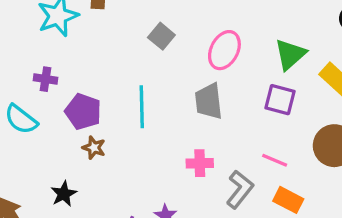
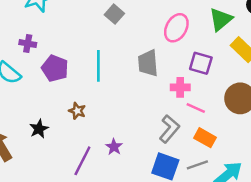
pink ellipse: (224, 50) -> (176, 28), moved
green triangle: (290, 54) -> (221, 19), moved
brown star: (94, 148) -> (77, 111), moved
pink cross: (200, 163) -> (180, 87), moved

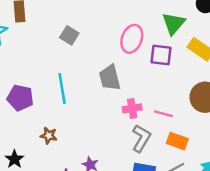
purple square: (201, 63) -> (161, 55), moved
pink cross: (180, 87) -> (132, 108), moved

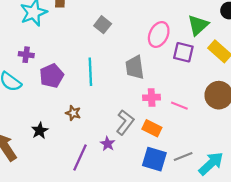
purple pentagon: (20, 98) -> (52, 76), turned 30
gray L-shape: (141, 138) -> (125, 122), moved
orange rectangle: (177, 141) -> (152, 128), moved

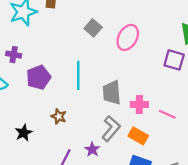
pink ellipse: (159, 34) -> (128, 37), moved
gray trapezoid: (135, 67) -> (112, 93), moved

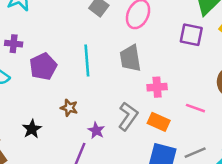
gray trapezoid: (112, 93) -> (130, 58), moved
pink line: (167, 114) -> (195, 108), moved
purple star: (92, 149) -> (96, 130), moved

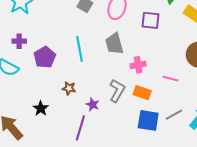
purple square: (191, 35) -> (151, 20), moved

